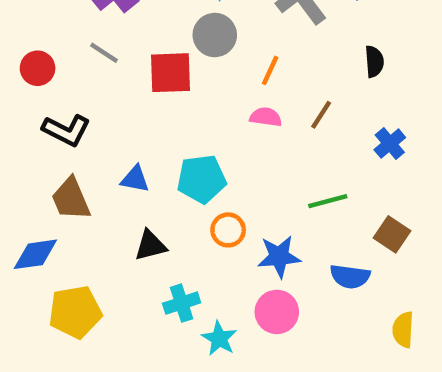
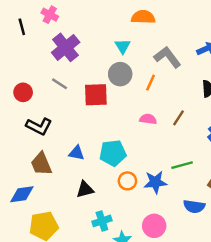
orange line: (270, 70) -> (151, 83), moved
blue star: (279, 257) -> (155, 182), moved

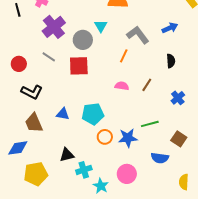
gray circle: (120, 74) -> (83, 40), moved
black triangle: (85, 189) -> (67, 155), moved

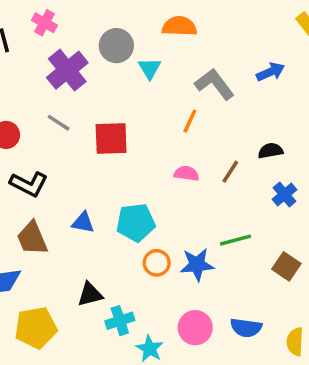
gray circle: (83, 40) -> (116, 46), moved
black semicircle: (171, 61) -> (271, 151), moved, turned -96
blue semicircle: (160, 158) -> (246, 328), moved

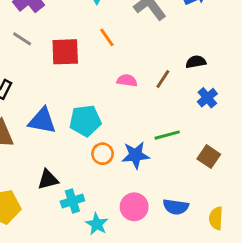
orange line: (190, 121) -> (107, 37), moved, turned -60
blue triangle: (83, 223) -> (42, 121), size x1.5

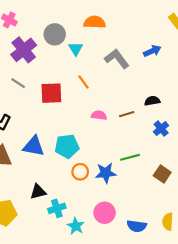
brown line: (163, 79) -> (127, 114), turned 40
blue semicircle: (176, 207) -> (137, 226), moved

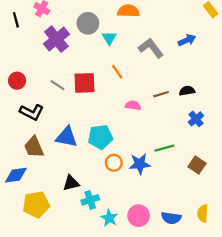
gray line: (18, 83) -> (58, 85), moved
brown line: (127, 114) -> (161, 94), moved
pink circle: (105, 213) -> (139, 216), moved

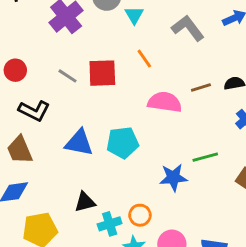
pink semicircle: (133, 105) -> (165, 102), size x1.6
brown trapezoid: (34, 147) -> (20, 150), moved
orange circle: (114, 163) -> (140, 215), moved

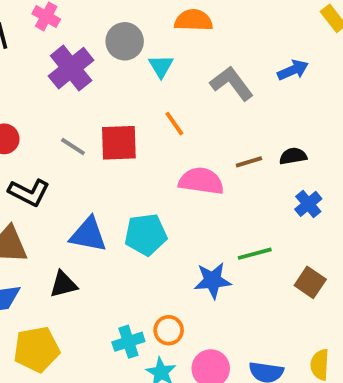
black triangle: (85, 202) -> (63, 284), moved

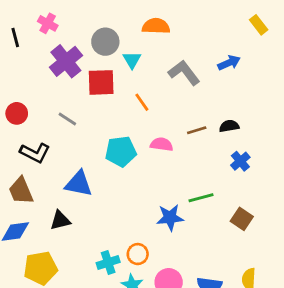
red square: (119, 143) -> (101, 82), moved
pink semicircle: (201, 181) -> (162, 144), size x0.7
cyan pentagon: (146, 235) -> (121, 151), moved

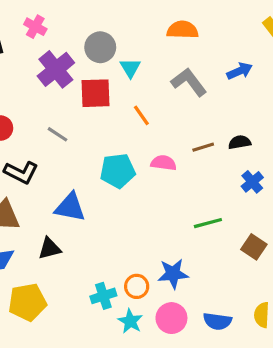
orange semicircle: (156, 26) -> (183, 30), moved
blue star: (170, 217) -> (173, 274), moved

